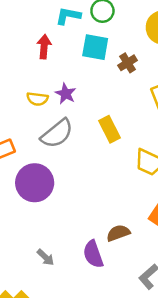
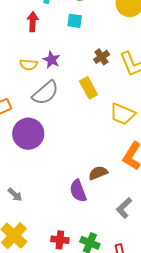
cyan square: (95, 47) -> (75, 21), size x0.7
brown cross: (128, 63) -> (102, 57), moved
gray arrow: (46, 257) -> (15, 195), moved

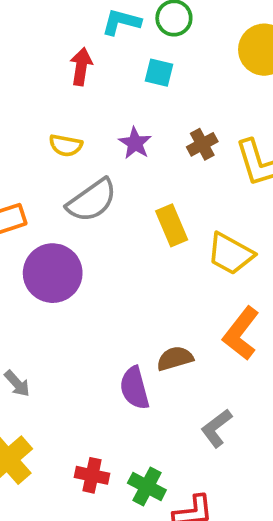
purple star: (52, 60) -> (135, 143), moved
yellow rectangle: (88, 88) -> (172, 225), moved

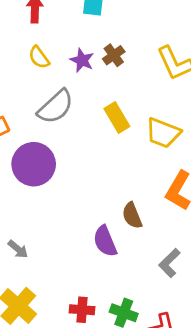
brown cross: (202, 144) -> (114, 55), moved
yellow semicircle: (66, 145) -> (39, 57), moved, turned 50
brown semicircle: (175, 358) -> (132, 215), turned -88

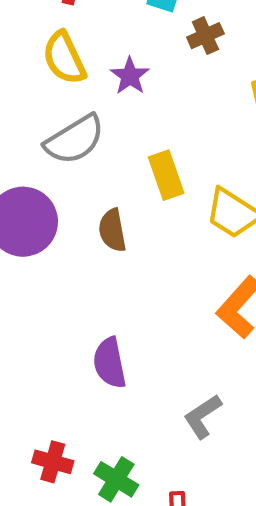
brown cross: (114, 55) -> (205, 36), moved
yellow semicircle: (39, 57) -> (64, 58), size x1.4
brown semicircle: (132, 215) -> (112, 230), moved

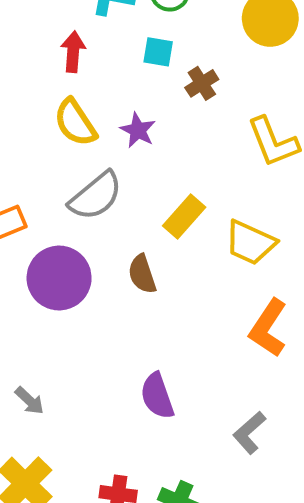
yellow rectangle: (166, 175) -> (184, 217), turned 69

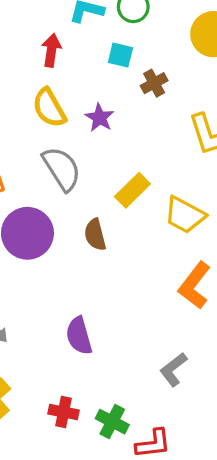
gray semicircle: (96, 196) -> (62, 169), turned -87
purple semicircle: (157, 396) -> (79, 336), moved

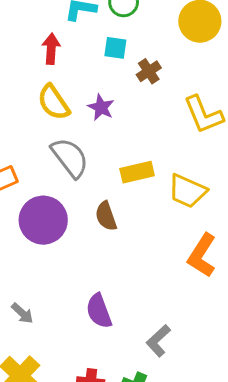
yellow rectangle: (132, 190) -> (137, 172), turned 36
gray L-shape: (173, 369) -> (158, 341), moved

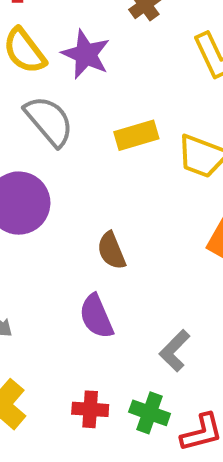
purple star: (101, 107) -> (86, 54), size x1.4
brown semicircle: (106, 216) -> (111, 251), moved

